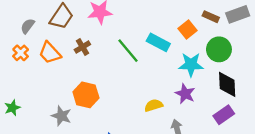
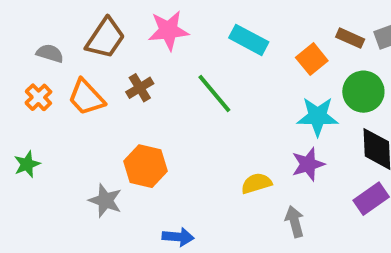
gray semicircle: (28, 26) -> (50, 53), turned 70
cyan rectangle: (158, 42) -> (249, 40), moved
purple star: (185, 94) -> (308, 164), turned 30
green star: (12, 108) -> (27, 164), moved

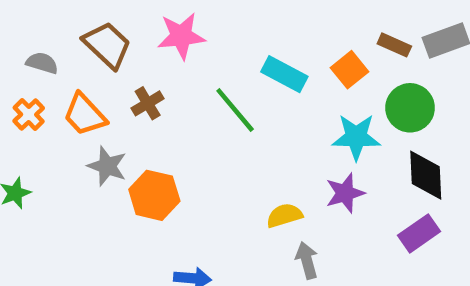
brown trapezoid: (105, 38) -> (107, 45), turned -81
cyan rectangle: (249, 40) -> (284, 74), moved
gray star: (105, 201) -> (107, 166), moved
gray arrow: (295, 222) -> (307, 260), moved

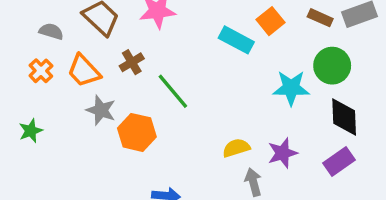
orange square: (349, 70) -> (270, 21), moved
green line: (235, 110) -> (173, 91), moved
purple star: (345, 193) -> (282, 153), moved

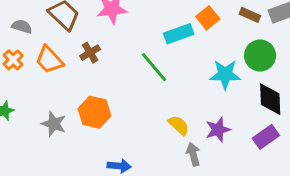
cyan rectangle: (236, 40) -> (179, 34), turned -48
green line: (173, 91) -> (154, 67), moved
gray star: (101, 110) -> (54, 124), moved
yellow semicircle: (236, 148) -> (179, 125), turned 60

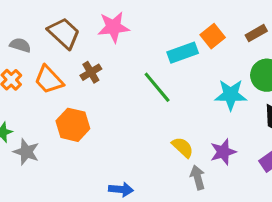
brown rectangle: (250, 15) -> (256, 33), turned -54
orange hexagon: (94, 112) -> (73, 125), moved
gray star: (54, 124) -> (26, 152), moved

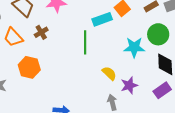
green line: (157, 87) -> (85, 42), turned 40
yellow semicircle: (183, 147) -> (109, 73), moved

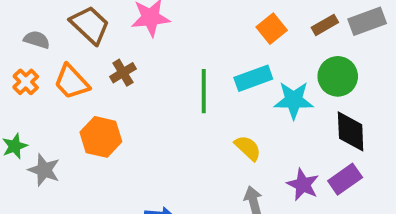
cyan rectangle: (102, 19) -> (253, 78), moved
purple star: (129, 85) -> (303, 185), moved, turned -30

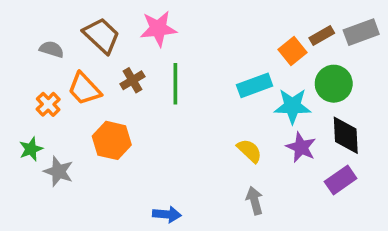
orange square: (272, 29) -> (292, 51), moved
orange cross: (26, 82) -> (48, 104), moved
green line: (204, 91) -> (175, 84), moved
purple star: (303, 185) -> (301, 147), moved

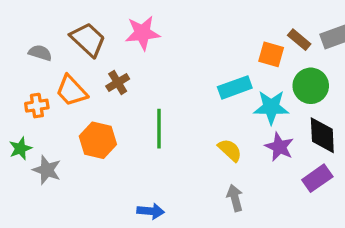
brown rectangle: (322, 35) -> (299, 40), turned 70
orange square: (292, 51) -> (271, 54), turned -35
green line: (175, 84) -> (159, 129), moved
orange cross: (48, 104) -> (37, 106), turned 35

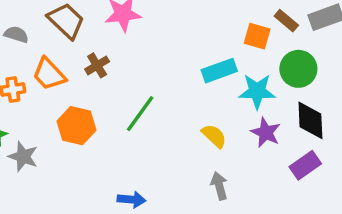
green line: (159, 129) -> (140, 114), turned 36

